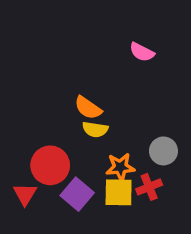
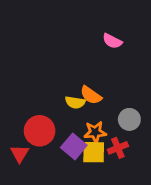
orange semicircle: (88, 108) -> (91, 95), moved
purple square: (77, 194) -> (74, 146), moved

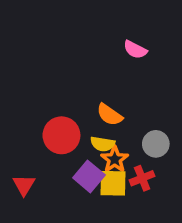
yellow semicircle: (75, 102) -> (103, 144), moved
red circle: (40, 131) -> (61, 135), moved
orange star: (95, 132) -> (115, 159), turned -30

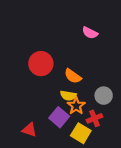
red circle: (61, 135) -> (41, 64), moved
yellow square: (113, 183) -> (81, 133), moved, turned 30
red triangle: (24, 185) -> (29, 130), moved, turned -42

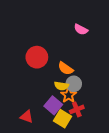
gray circle: (104, 96) -> (74, 84), moved
red cross: (94, 118) -> (77, 109), moved
yellow square: (81, 133) -> (62, 119), moved

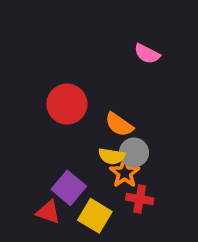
purple square: (53, 105) -> (69, 188), moved
red cross: (77, 109) -> (140, 199), turned 32
yellow square: (62, 119) -> (95, 216), moved

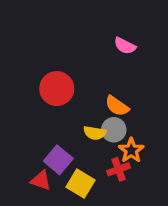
orange semicircle: (119, 125) -> (117, 106), moved
orange star: (125, 173) -> (131, 150), moved
red cross: (140, 199) -> (119, 169), turned -30

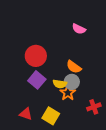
orange star: (131, 150) -> (68, 93), moved
purple square: (58, 160) -> (37, 80), moved
red cross: (119, 169) -> (94, 107), moved

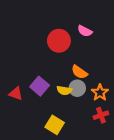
red circle: (36, 56) -> (59, 41), moved
orange star: (68, 93) -> (100, 93), moved
red triangle: (26, 114) -> (16, 94), moved

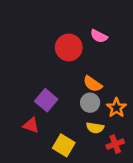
yellow semicircle: (64, 90) -> (95, 128), moved
red triangle: (16, 94) -> (31, 125), moved
red cross: (101, 115) -> (115, 144), moved

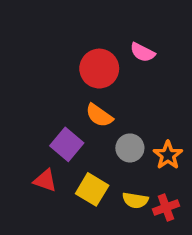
orange semicircle: (93, 84) -> (99, 115), moved
yellow semicircle: (95, 128) -> (135, 200), moved
yellow square: (64, 145) -> (92, 189), moved

